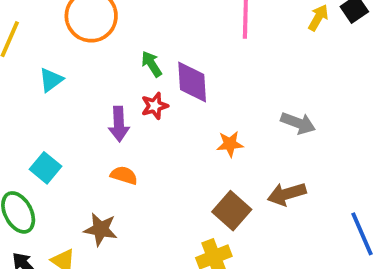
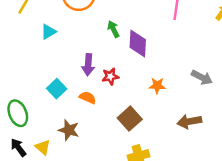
red star: (155, 106) -> (110, 76), moved
cyan square: (46, 168) -> (57, 89), moved
brown square: (232, 211) -> (130, 119), moved

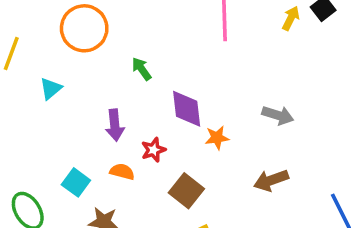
purple diamond: (138, 43) -> (187, 109), moved
red star: (110, 76) -> (153, 150), moved
cyan square: (57, 89) -> (76, 182), moved

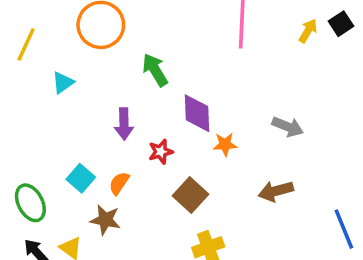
green arrow: (142, 69) -> (155, 70), size x1.4
orange semicircle: (122, 172) -> (119, 183), moved, turned -75

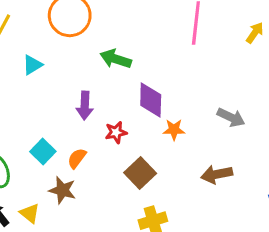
green arrow: (155, 70) -> (116, 59), turned -44

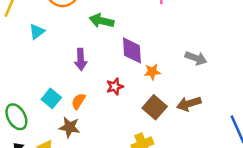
red star: (116, 132) -> (115, 87), moved
brown square: (140, 173) -> (155, 107), moved

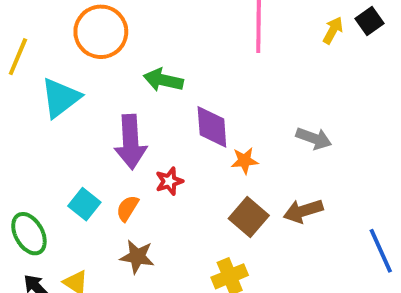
cyan triangle: (37, 32) -> (61, 98), size x1.6
purple arrow: (81, 59) -> (131, 142), size x1.5
red star: (115, 87) -> (169, 181), moved
brown star: (69, 127) -> (137, 257), moved

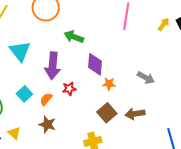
cyan triangle: (61, 98) -> (20, 51), moved, turned -40

